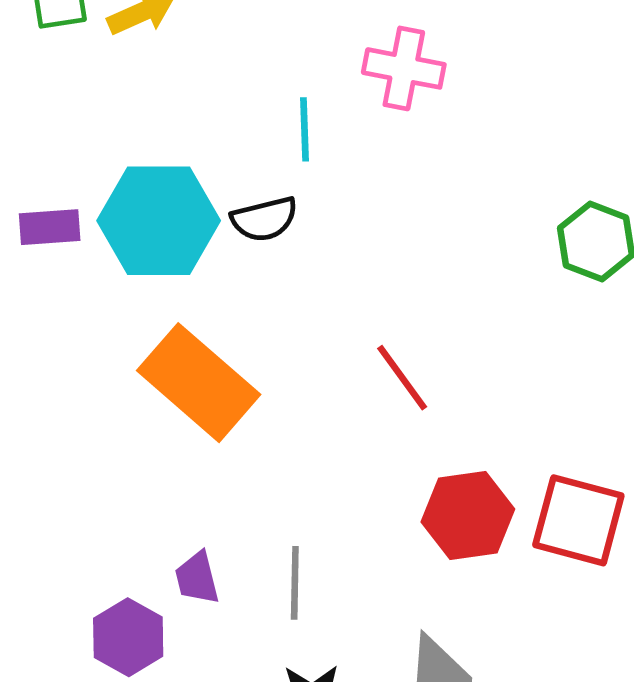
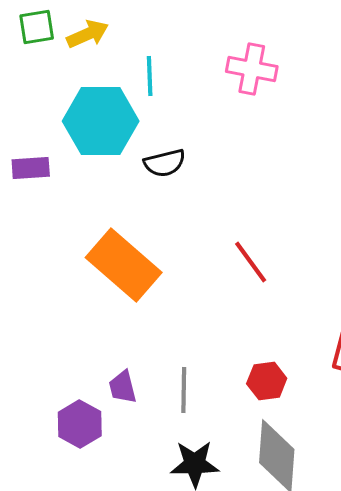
cyan line: (304, 129) -> (150, 76), moved
cyan hexagon: (159, 221) -> (101, 121), moved
red hexagon: (468, 516) -> (267, 381), moved, size x0.7

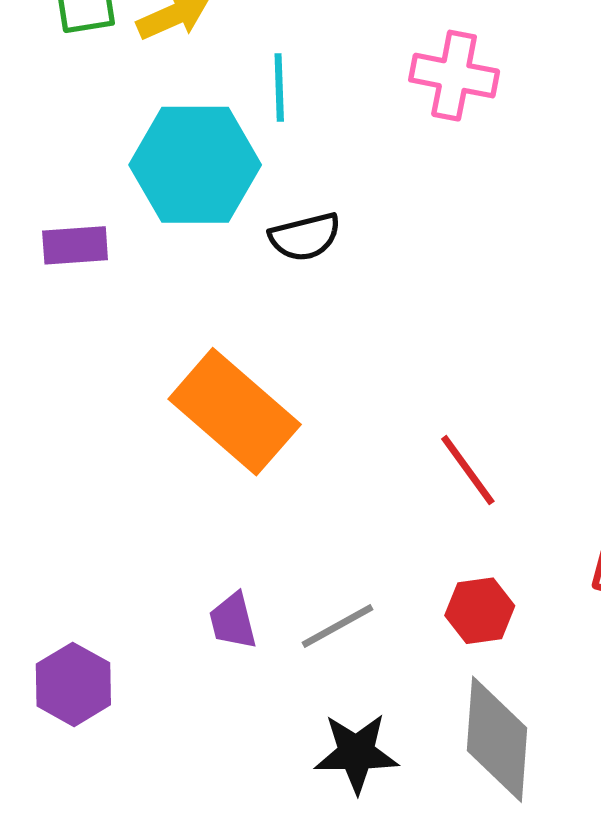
red line: (251, 262) -> (468, 470), moved
gray line: (184, 390) -> (337, 626), turned 60
purple hexagon: (80, 424) -> (73, 684), moved

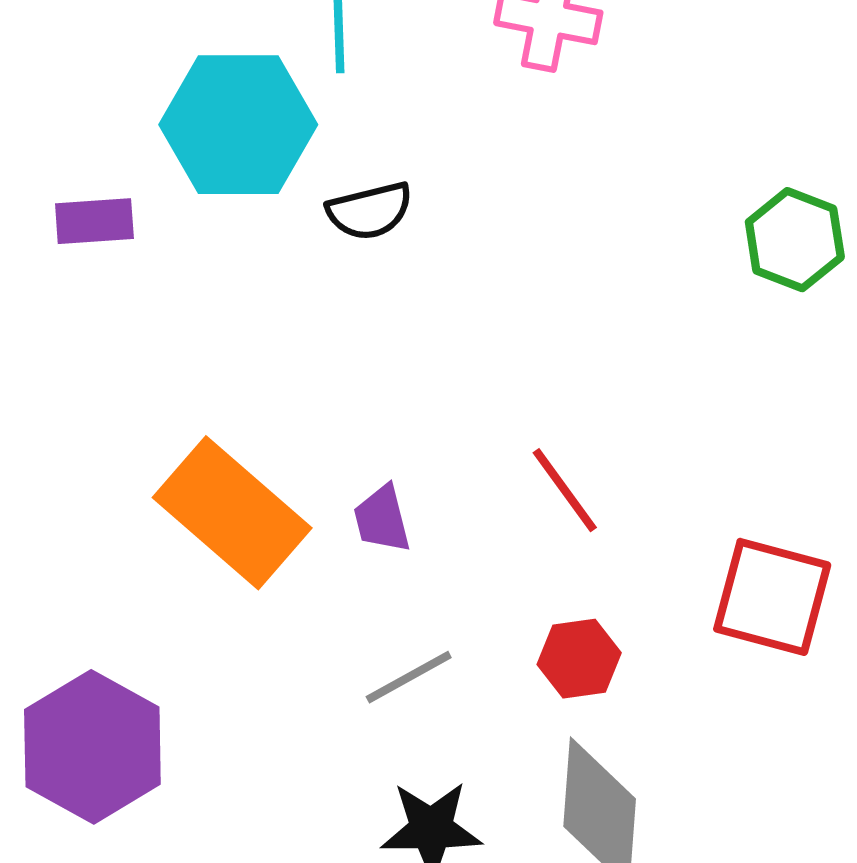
orange rectangle: (235, 412) -> (232, 513), moved
purple trapezoid: (233, 621) -> (382, 519), moved
purple hexagon: (73, 684) -> (92, 747), size x1.5

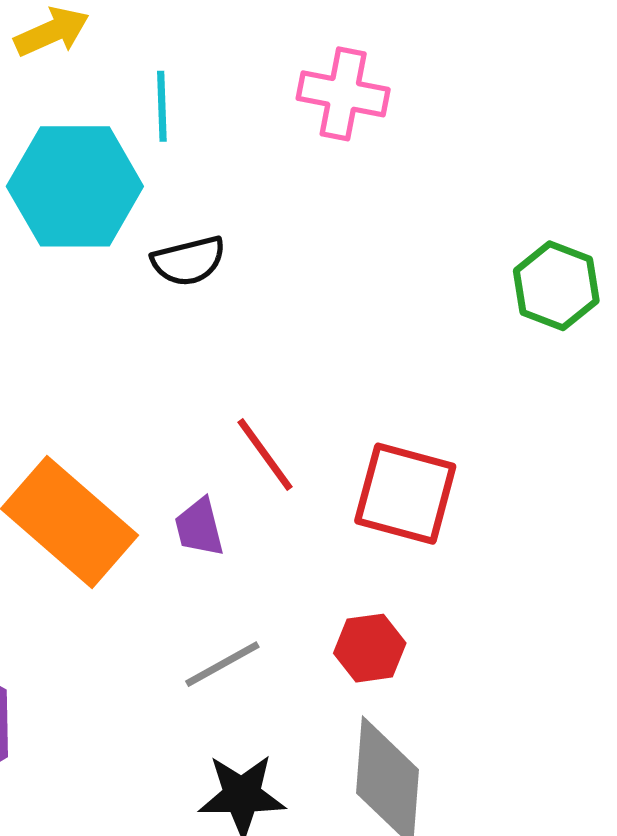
red line: (565, 490) -> (265, 454), moved
red square: (772, 597) -> (405, 494), moved

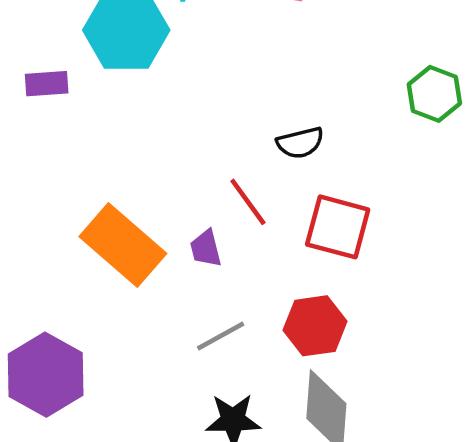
black semicircle: (189, 261) -> (300, 143), moved
red hexagon: (370, 648) -> (315, 326), size x1.4

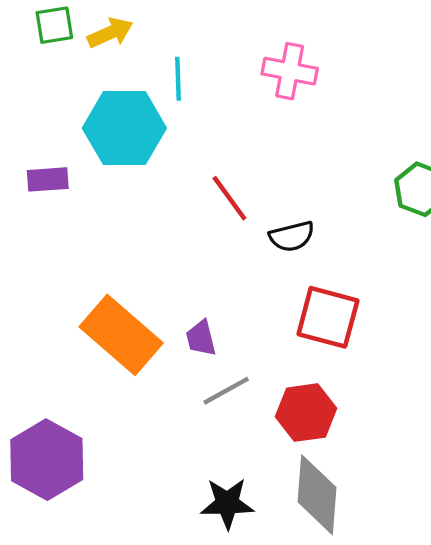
red line: (248, 202) -> (229, 198), moved
gray line: (221, 336) -> (226, 391), moved

